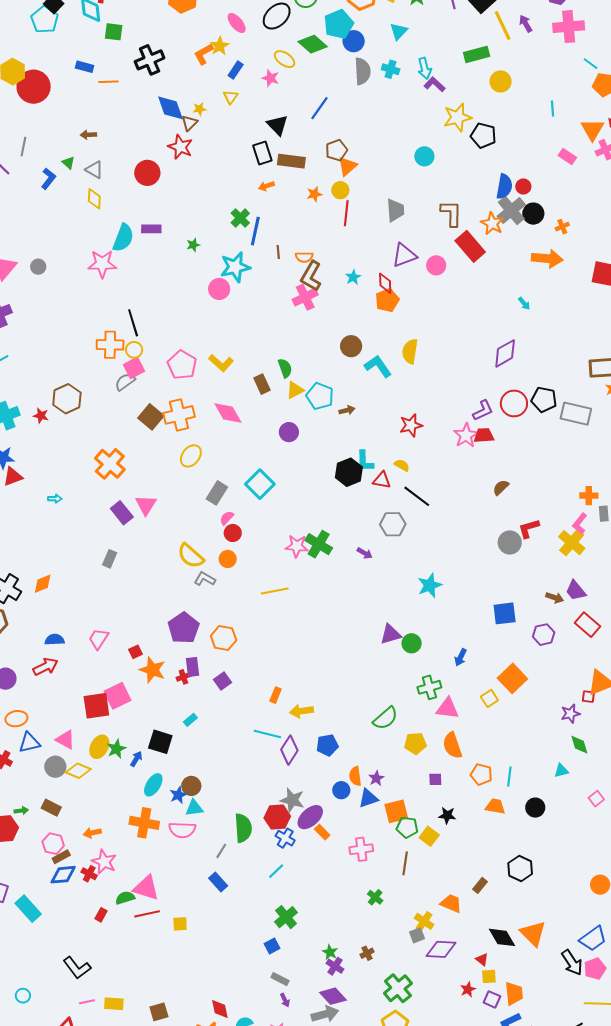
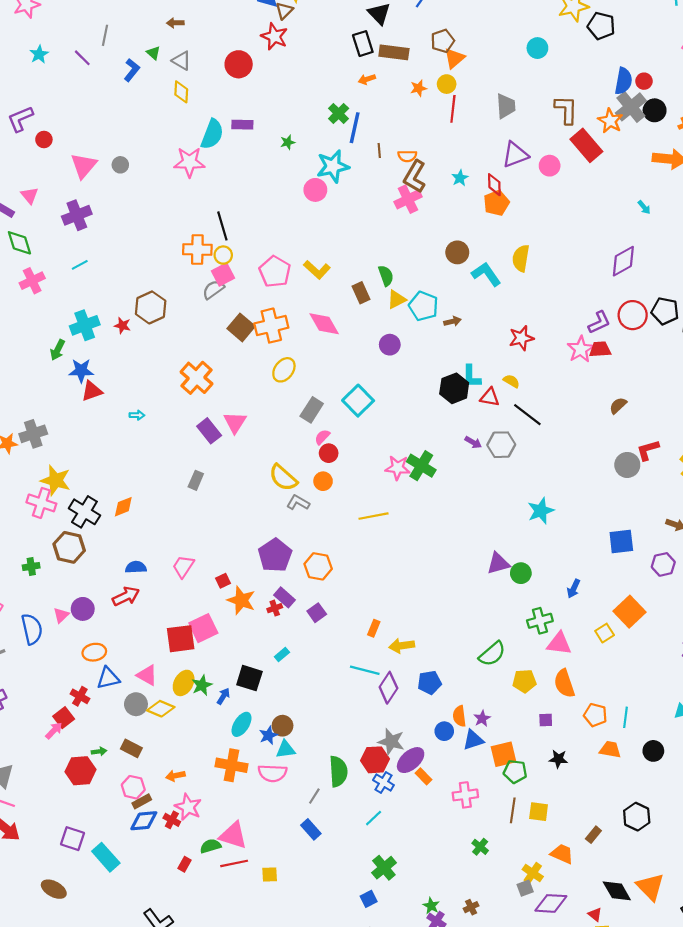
purple arrow: (365, 553) -> (473, 442), moved
purple rectangle: (193, 667) -> (284, 597), turned -42
yellow square: (429, 836) -> (539, 812), moved, turned -30

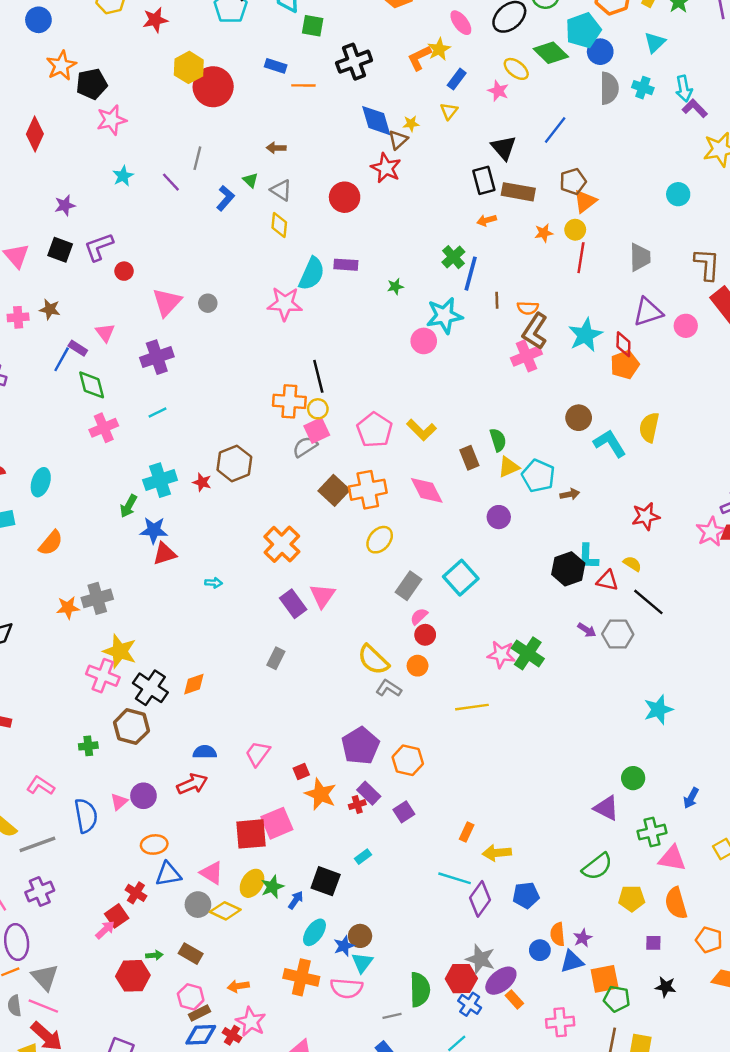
cyan star: (460, 178) -> (585, 335), size x1.8
purple triangle: (498, 563) -> (606, 808), moved, turned 40
cyan triangle: (286, 749) -> (362, 963), turned -48
gray line: (314, 796) -> (392, 1016), turned 42

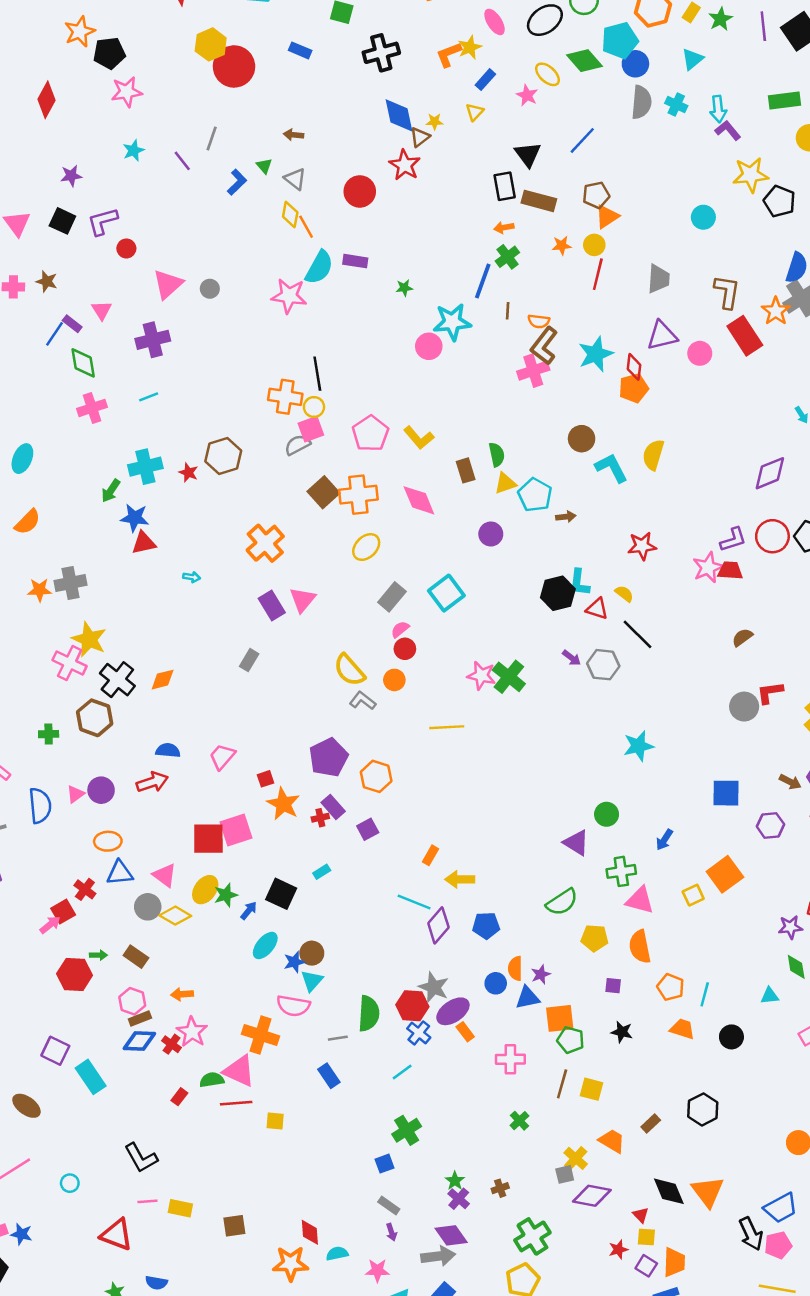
orange line: (303, 85) -> (306, 227), moved, turned 55
green cross: (453, 257) -> (507, 257), moved
orange cross: (301, 977) -> (260, 1035), moved

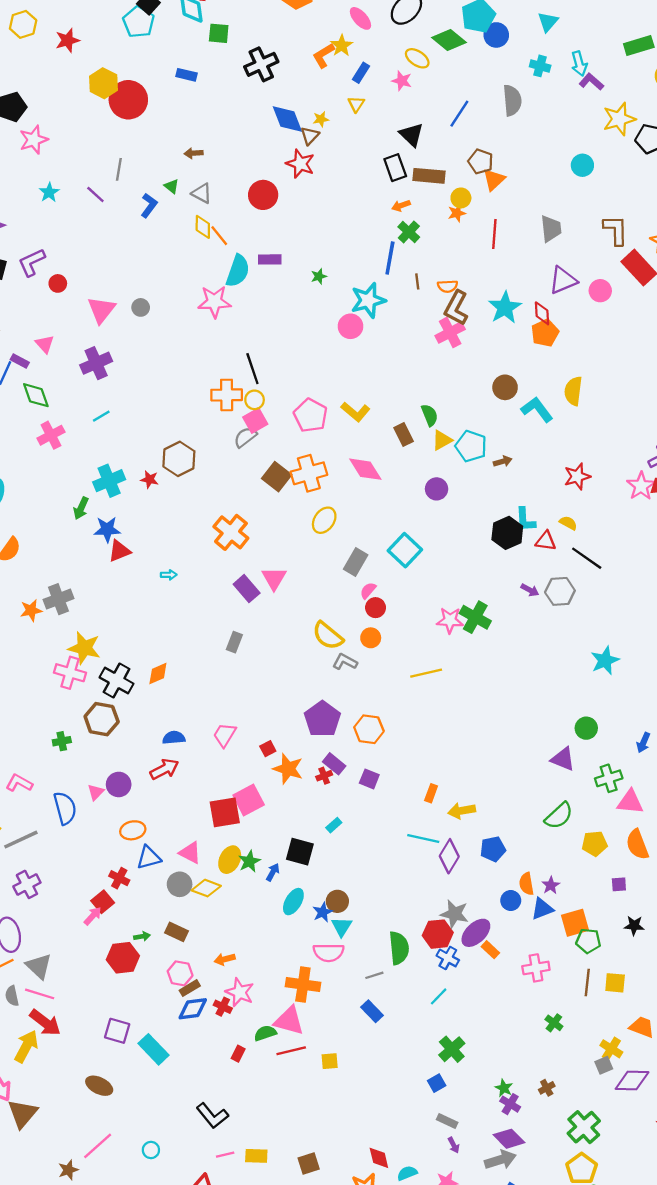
gray semicircle: (641, 102) -> (512, 100), moved
brown pentagon: (596, 195) -> (481, 161), turned -30
yellow circle: (594, 245) -> (461, 198), moved
purple square: (368, 829) -> (369, 779), turned -30

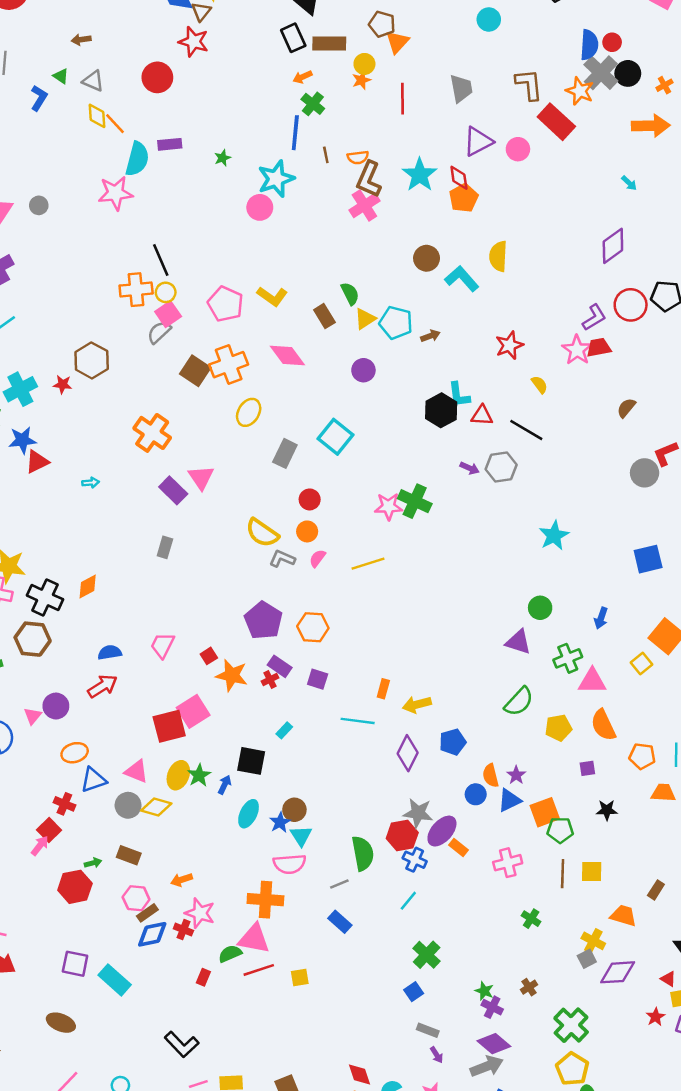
yellow semicircle: (568, 523) -> (539, 385), moved, turned 30
pink semicircle: (368, 591) -> (317, 558), moved
cyan line: (423, 839) -> (358, 721), moved

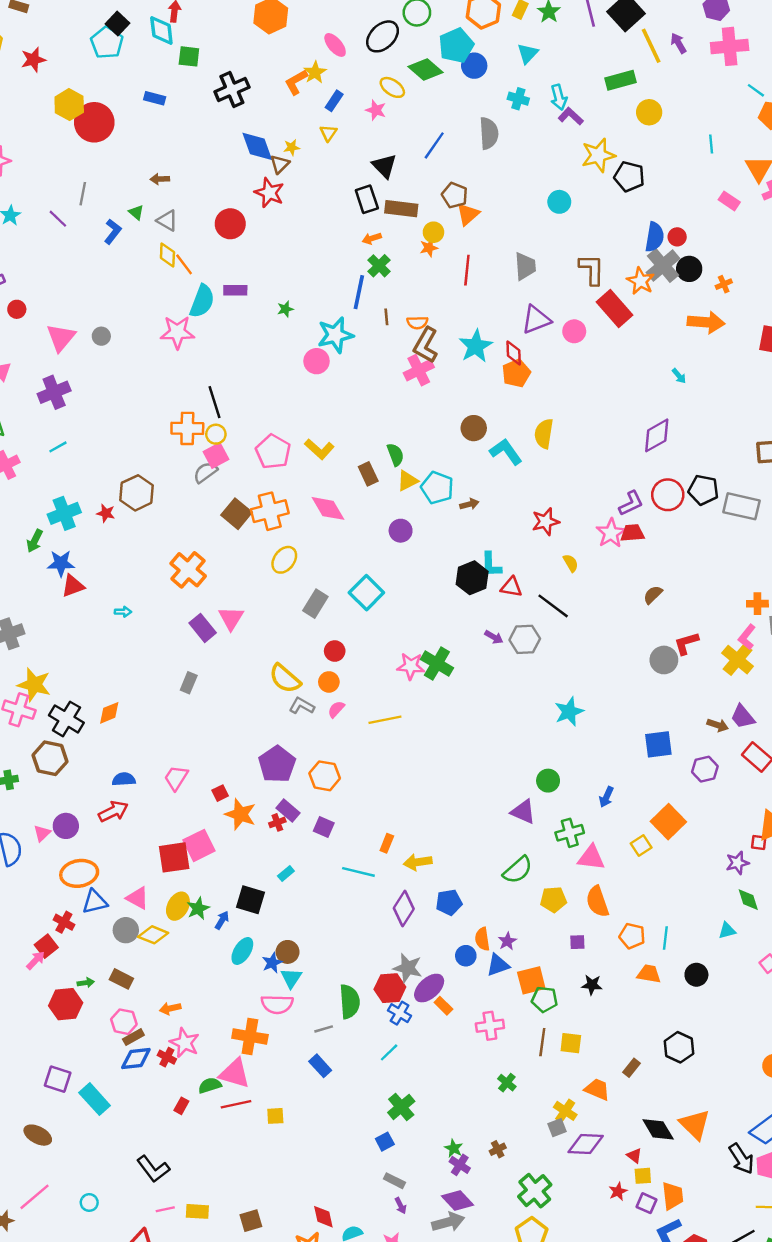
orange ellipse: (75, 753) -> (79, 873), size x1.4

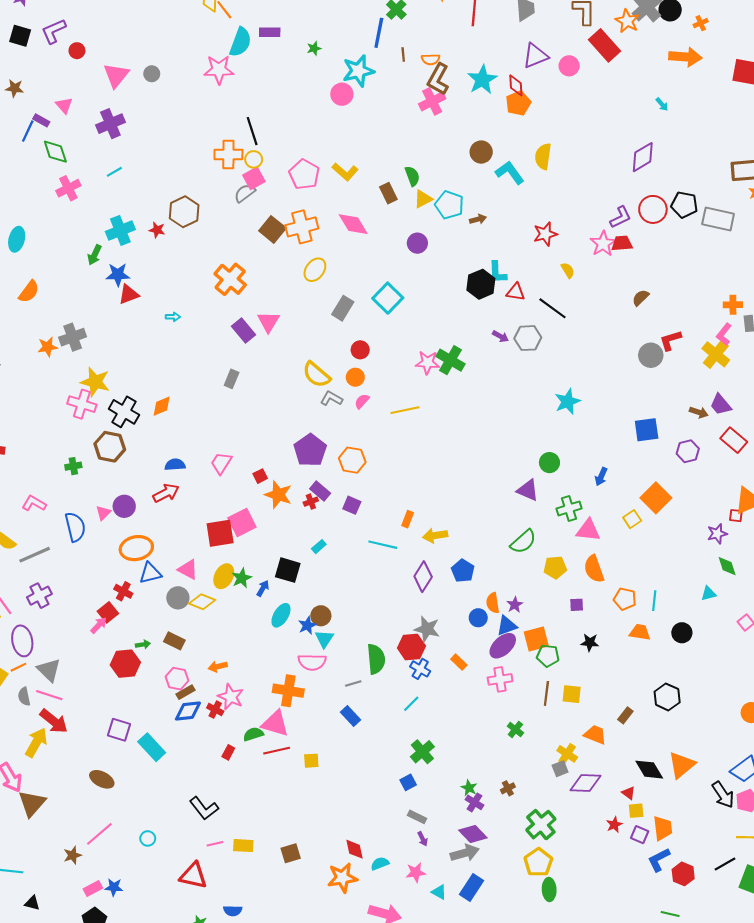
blue pentagon: (449, 902) -> (463, 571), turned -30
purple ellipse: (429, 988) -> (503, 646), moved
orange triangle: (695, 1124) -> (682, 765), turned 36

